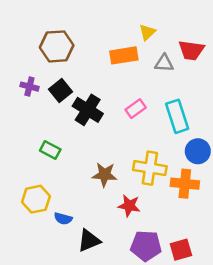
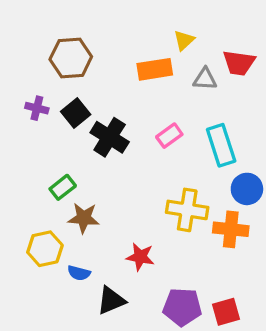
green rectangle: (50, 150) -> (63, 187), turned -66
brown star: (105, 175) -> (84, 218), moved
red star: (129, 206) -> (140, 257), moved

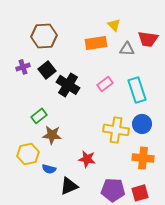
yellow triangle: (184, 40) -> (114, 25), turned -32
purple cross: (37, 108) -> (23, 67), turned -32
blue circle: (247, 189) -> (142, 124), moved
orange cross: (231, 229) -> (143, 158), moved

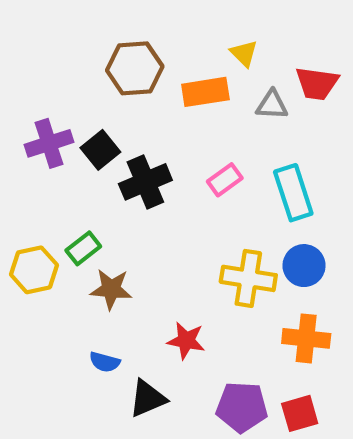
brown hexagon: (44, 36) -> (135, 68), moved
purple cross: (23, 67) -> (49, 143), size x1.5
black cross: (68, 85) -> (145, 182), turned 35
yellow hexagon: (28, 154) -> (34, 270), moved

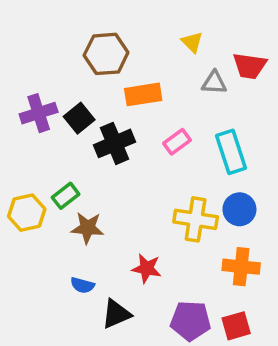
orange rectangle: (205, 92) -> (143, 94), moved

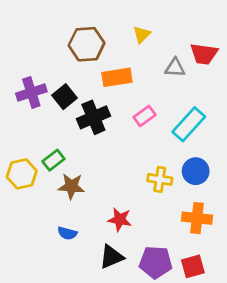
yellow triangle: (192, 42) -> (142, 35), moved, turned 30
cyan rectangle: (231, 152) -> (189, 124), turned 60
yellow cross: (196, 219) -> (160, 179), size x0.7
black triangle: (116, 314) -> (111, 257), moved

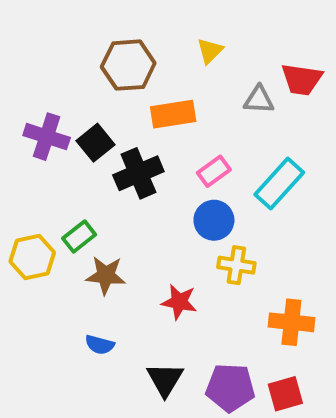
purple cross: (31, 92) -> (47, 137), turned 36
blue circle: (196, 171) -> (214, 220), moved
red star: (120, 219) -> (179, 302), moved
black triangle: (111, 257) -> (165, 379), turned -36

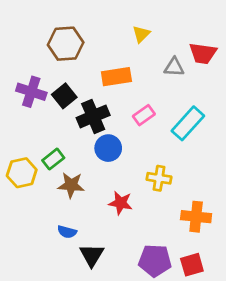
brown hexagon: (128, 65) -> (66, 44), moved
blue circle: (214, 220) -> (108, 148), moved
black triangle: (165, 379) -> (92, 255), moved

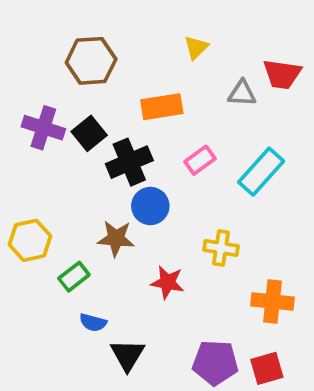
green rectangle: (53, 159) -> (74, 277), moved
brown star: (71, 185) -> (116, 238), moved

